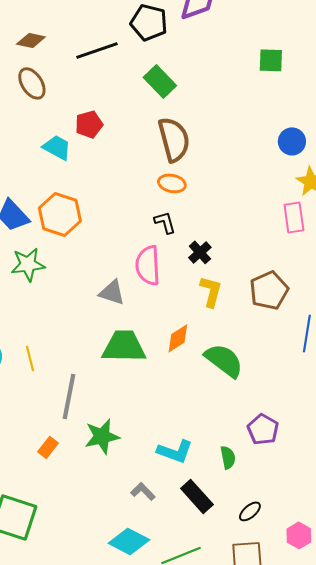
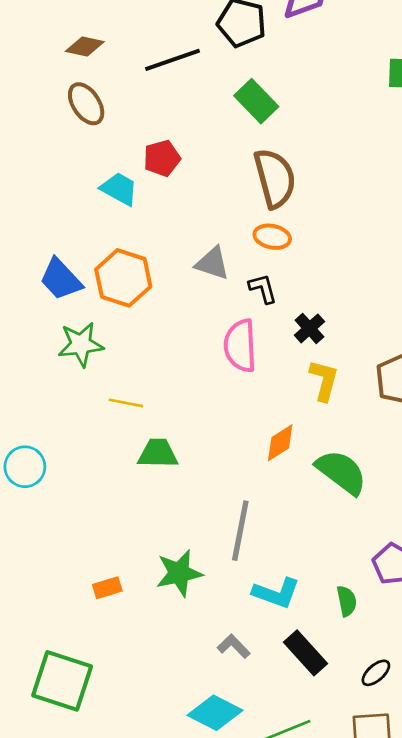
gray triangle: (112, 292) -> (212, 263), moved
green trapezoid: (124, 346) -> (158, 453), moved, size x0.7
yellow line: (30, 358) -> (126, 403), moved, turned -65
gray line: (69, 396) -> (240, 531), moved
orange rectangle: (48, 447) -> (107, 588), turned 35

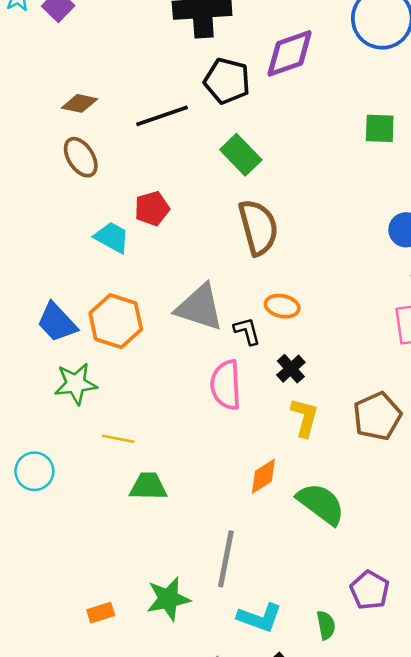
orange ellipse: (272, 237) -> (282, 306), moved
gray triangle: (212, 263) -> (200, 307), size x1.5
cyan circle: (25, 467) -> (34, 471), moved

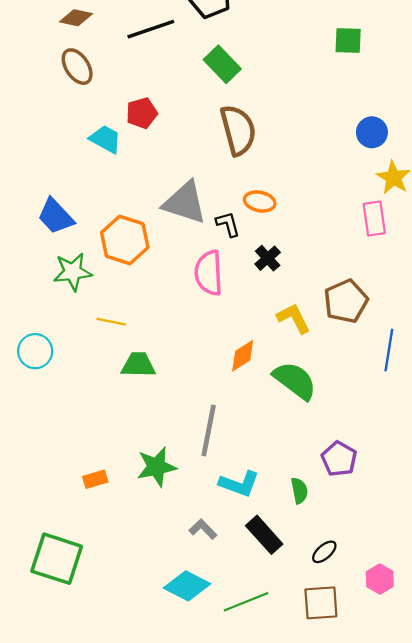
orange hexagon: (116, 321) -> (125, 240), moved
yellow L-shape: (305, 417) -> (294, 318), moved, turned -42

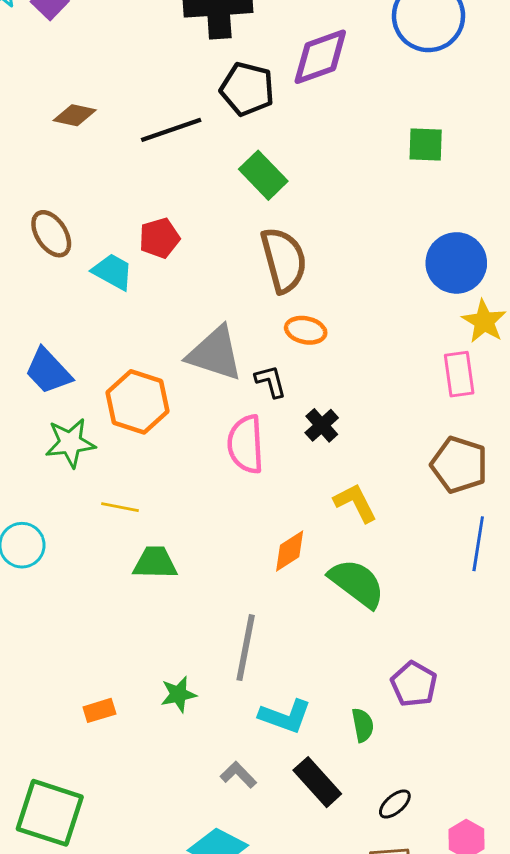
brown ellipse: (77, 67) -> (51, 234), moved
blue circle: (372, 132) -> (456, 263), size x1.5
orange ellipse: (260, 201) -> (306, 330), moved
brown pentagon: (346, 301) -> (459, 465), moved, turned -30
green star: (156, 467) -> (178, 694), size x0.7

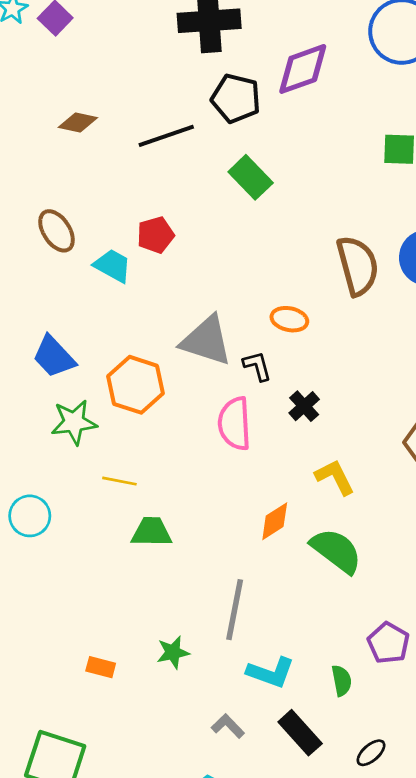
brown semicircle: (284, 260) -> (358, 266), moved
orange rectangle: (99, 710) -> (101, 667), turned 32

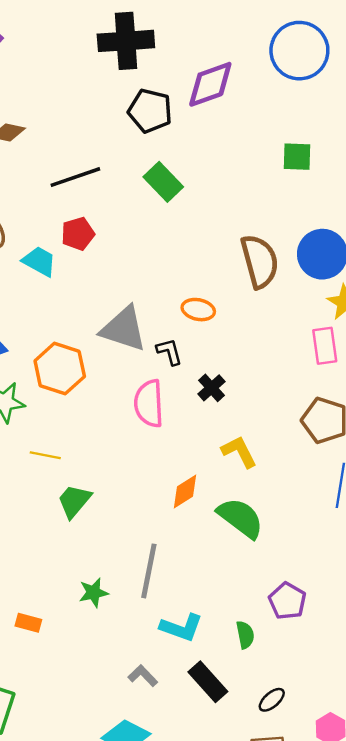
black line: (166, 136) -> (75, 177), moved
green trapezoid: (152, 532) -> (74, 501), turned -51
green star: (173, 652) -> (93, 593), moved

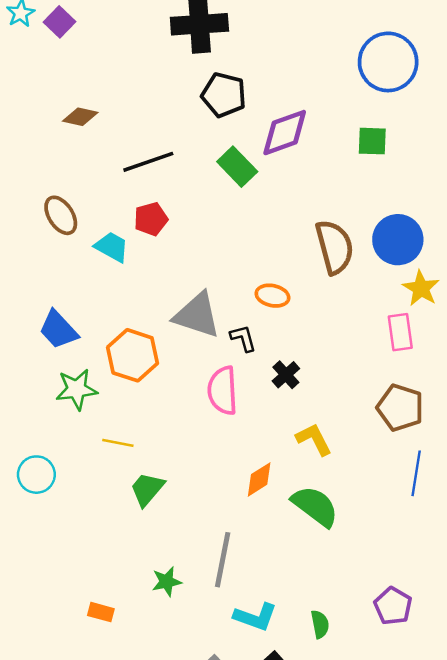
blue circle: (299, 51) -> (388, 62), moved
purple diamond: (210, 84) -> (285, 133), moved
purple pentagon: (287, 601) -> (393, 606), moved

